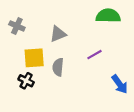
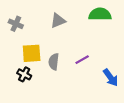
gray triangle: (58, 34) -> (58, 21), moved
purple line: (94, 55) -> (82, 60), moved

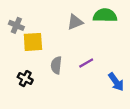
gray triangle: (58, 21) -> (75, 22), moved
yellow square: (32, 53) -> (33, 42), moved

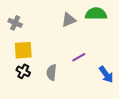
yellow square: (33, 42) -> (23, 50), moved
gray semicircle: (56, 65) -> (52, 72), moved

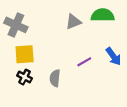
gray cross: (15, 23) -> (16, 25), size x1.5
blue arrow: (106, 74) -> (114, 56), moved

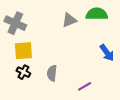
purple line: (84, 62) -> (85, 86), moved

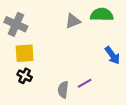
gray semicircle: (52, 73) -> (63, 90), moved
purple line: (85, 86) -> (85, 83), moved

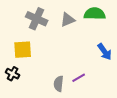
gray cross: (16, 24) -> (37, 19), moved
black cross: (25, 76) -> (13, 74), moved

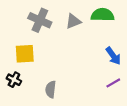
purple line: (79, 78) -> (113, 83), moved
gray semicircle: (59, 84) -> (51, 89), moved

